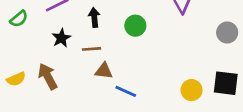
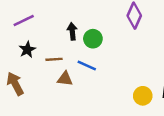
black arrow: (94, 17) -> (72, 31), moved
blue line: (126, 91) -> (87, 65), moved

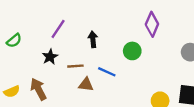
purple line: (24, 20) -> (58, 29), moved, turned -30
green circle: (93, 39) -> (132, 51), moved

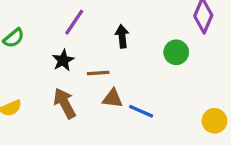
blue line: (107, 72) -> (141, 111), moved
brown arrow: (38, 89) -> (65, 103), moved

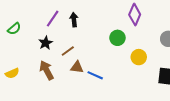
black arrow: (122, 36) -> (74, 20), moved
brown line: (98, 73) -> (68, 51), turned -32
yellow circle: (214, 121) -> (139, 57), moved

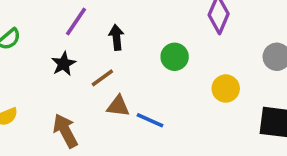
black arrow: (74, 20) -> (116, 37), moved
green circle: (117, 38) -> (175, 57), moved
brown arrow: (47, 70) -> (65, 131), moved

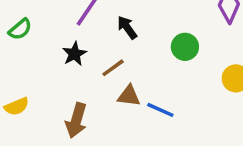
black arrow: (116, 37) -> (127, 28), turned -30
brown arrow: (65, 131) -> (76, 120), turned -136

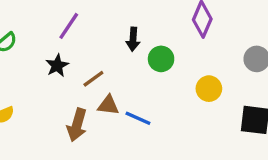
black arrow: (127, 28) -> (133, 39), moved, turned -140
brown arrow: (76, 120) -> (77, 125), moved

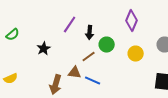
purple line: (69, 26) -> (70, 24), moved
brown line: (93, 79) -> (89, 56), moved
yellow circle: (209, 89) -> (136, 54), moved

